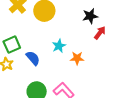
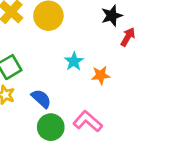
blue semicircle: (33, 58) -> (41, 99), moved

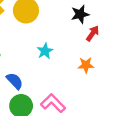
orange star: (101, 75) -> (86, 65), moved

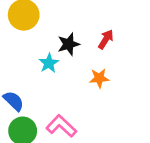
black star: (80, 14) -> (69, 44), moved

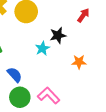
red arrow: (106, 39) -> (83, 15), moved

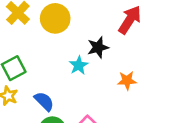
red arrow: (83, 15) -> (130, 20), size x1.5

